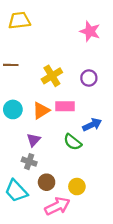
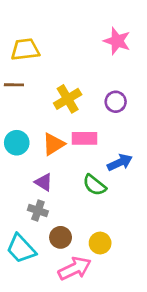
yellow trapezoid: (19, 20) -> (25, 49), moved
purple triangle: (33, 140) -> (44, 182), turned -40

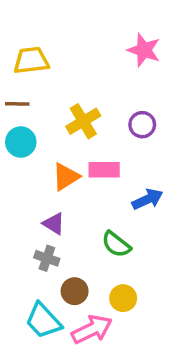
cyan circle: (17, 143) -> (21, 142), moved
green semicircle: (94, 185) -> (116, 244), moved
cyan trapezoid: (21, 249) -> (43, 321), moved

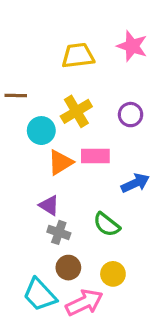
yellow trapezoid: (31, 60) -> (78, 56), moved
cyan circle: (21, 142) -> (41, 131), moved
gray cross: (47, 258) -> (59, 232), moved

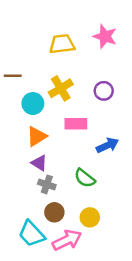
orange triangle: (60, 162) -> (37, 136), moved

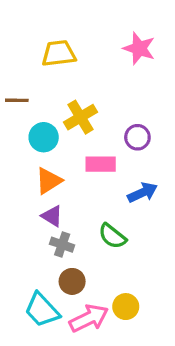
yellow trapezoid: (62, 44) -> (59, 53), moved
purple circle: (104, 91) -> (137, 137), moved
yellow circle: (90, 217) -> (126, 307), moved

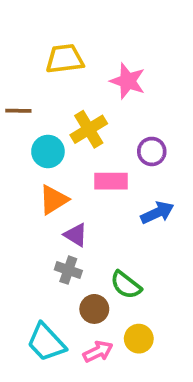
pink star: (139, 48) -> (128, 81), moved
purple triangle: (52, 216) -> (76, 235), moved
green semicircle: (112, 236) -> (126, 285), moved
brown circle: (72, 281) -> (94, 309), moved
pink arrow: (89, 318) -> (98, 352), size x0.7

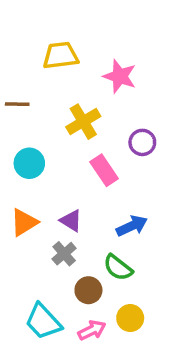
cyan circle: (48, 151) -> (29, 163), moved
pink rectangle: (111, 181) -> (104, 170), turned 56
orange triangle: (54, 200) -> (24, 222), moved
blue arrow: (157, 213) -> (132, 226), moved
gray cross: (68, 270) -> (64, 254), turned 30

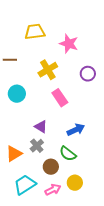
purple circle: (142, 142) -> (88, 74), moved
orange triangle: (24, 222) -> (14, 154), moved
cyan trapezoid: (43, 321) -> (25, 185), turned 100

